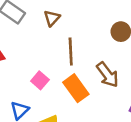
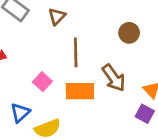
orange rectangle: (76, 88) -> (80, 91), turned -56

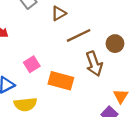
brown line: (76, 52) -> (79, 35), moved, turned 50
brown arrow: (114, 78) -> (94, 64), moved

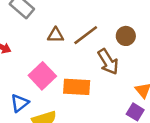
brown triangle: (59, 13) -> (56, 35), moved, turned 42
pink square: (32, 64) -> (42, 76), size x1.5

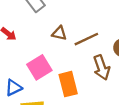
orange rectangle: (77, 87) -> (68, 84), turned 60

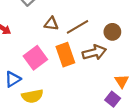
brown arrow: (102, 67) -> (94, 52), turned -80
orange rectangle: (68, 84) -> (65, 55), moved

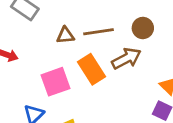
brown line: (77, 27) -> (99, 32), turned 35
pink square: (35, 58) -> (56, 82), turned 30

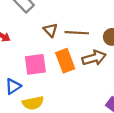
brown triangle: (65, 35) -> (50, 30), turned 40

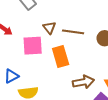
brown arrow: (94, 58) -> (83, 82), moved
pink square: (35, 64) -> (33, 46), moved

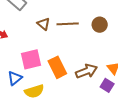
pink square: (33, 46) -> (31, 59), moved
orange rectangle: (61, 57) -> (57, 67), moved

